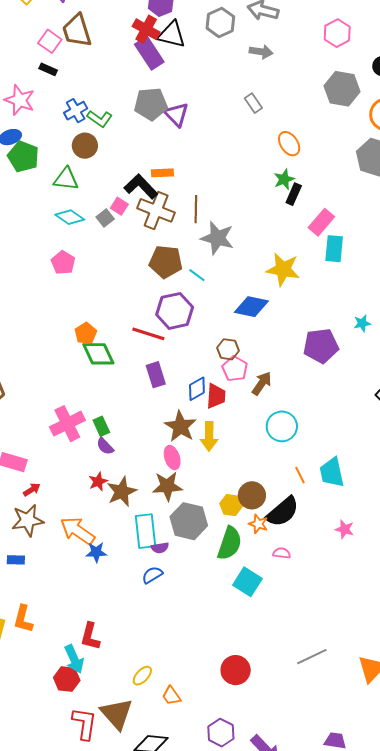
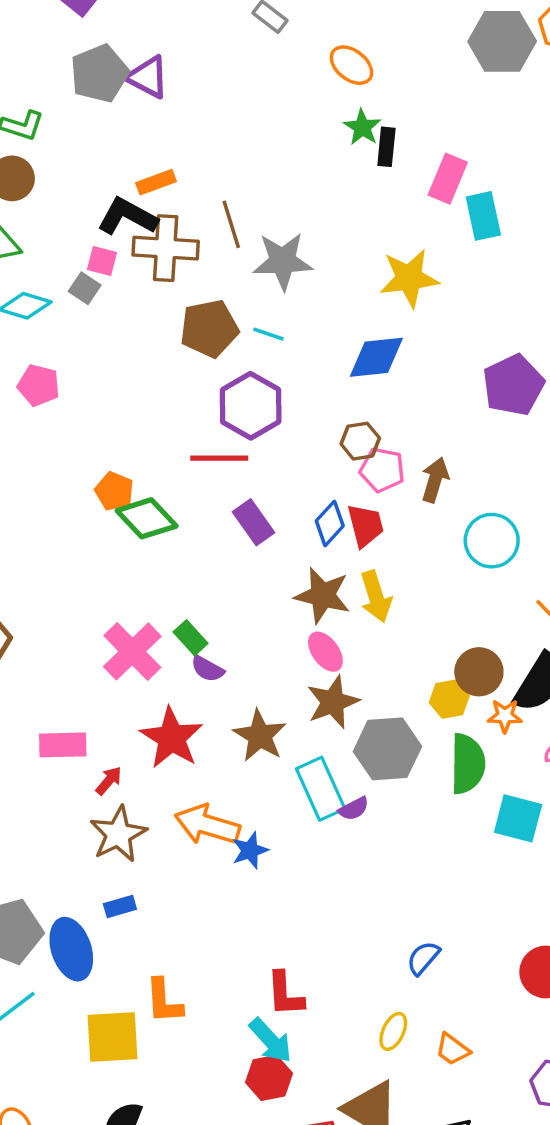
red star: (98, 482) -> (172, 738), moved, size x1.8
blue semicircle: (152, 575) -> (423, 958), moved

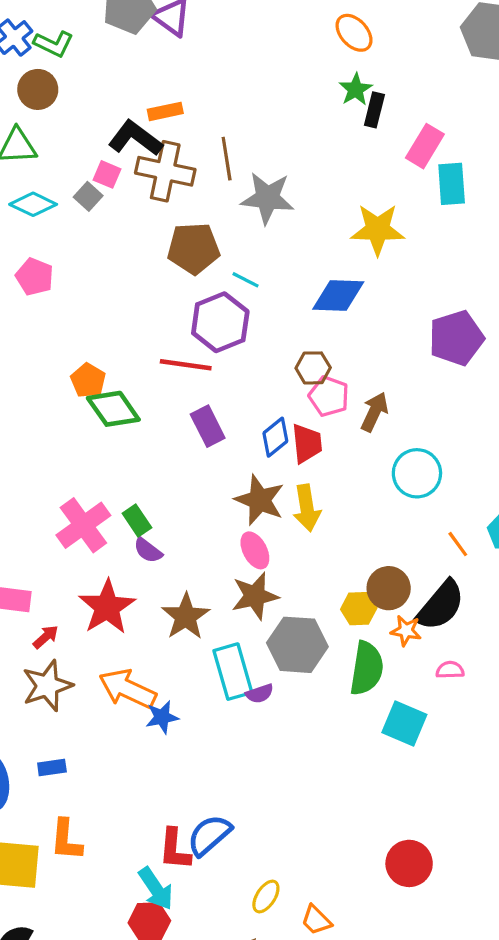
cyan line: (268, 334) -> (245, 280), moved
blue rectangle: (120, 907) -> (52, 767), moved
blue semicircle: (423, 958) -> (209, 835), moved, size x1.4

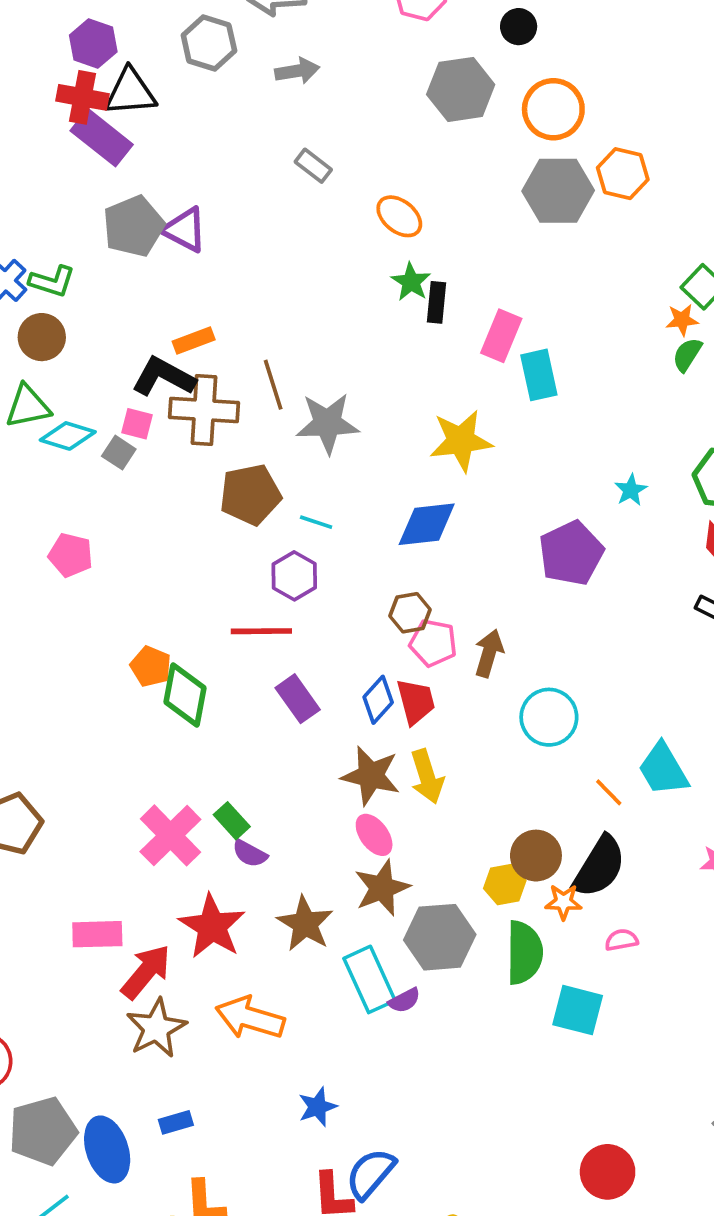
cyan diamond: (33, 204) -> (68, 436), moved
purple hexagon: (220, 322) -> (294, 576), size x0.7
green diamond: (113, 409) -> (185, 695), turned 54
red arrow: (46, 637) -> (146, 972), size x1.8
blue star: (162, 717) -> (318, 1107), moved

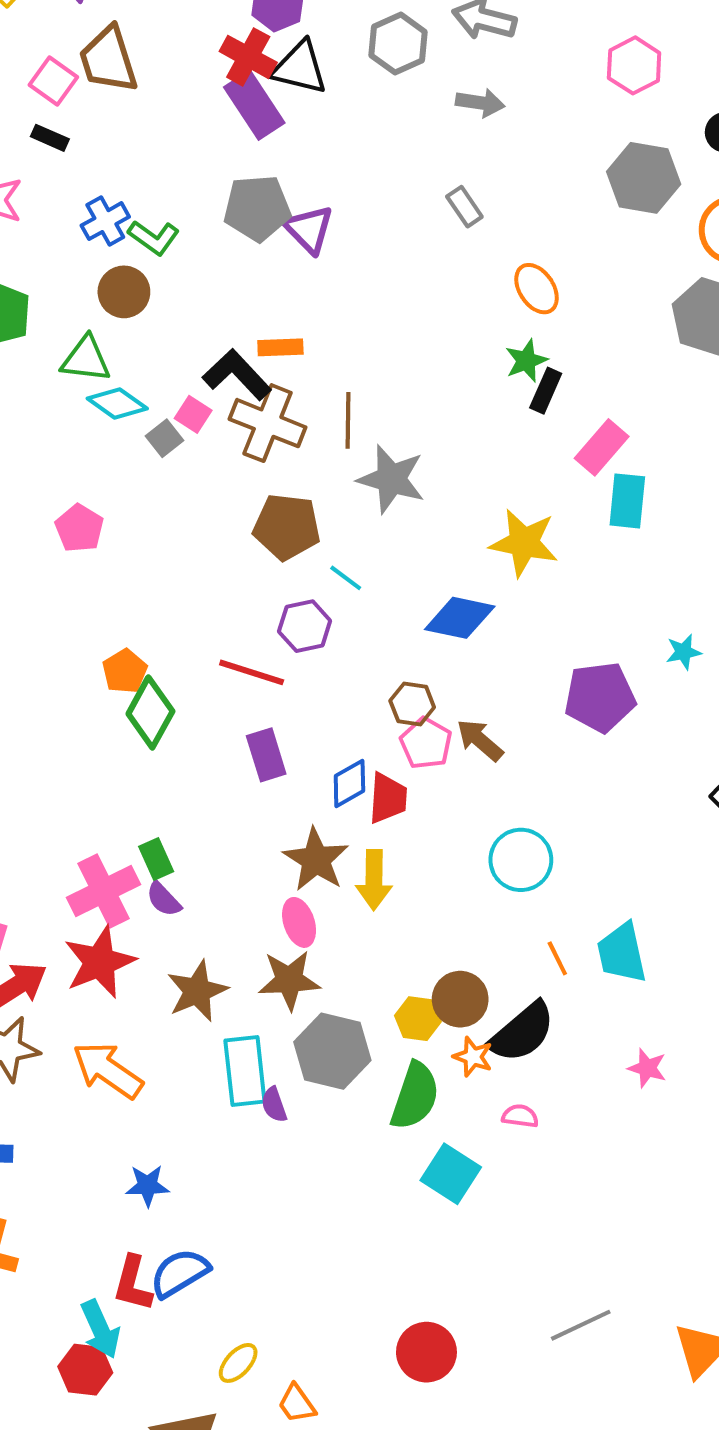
brown arrow: (489, 653) -> (480, 740), moved, turned -84
pink cross: (170, 835) -> (104, 891), moved
purple semicircle: (404, 1000) -> (274, 1105), turned 80

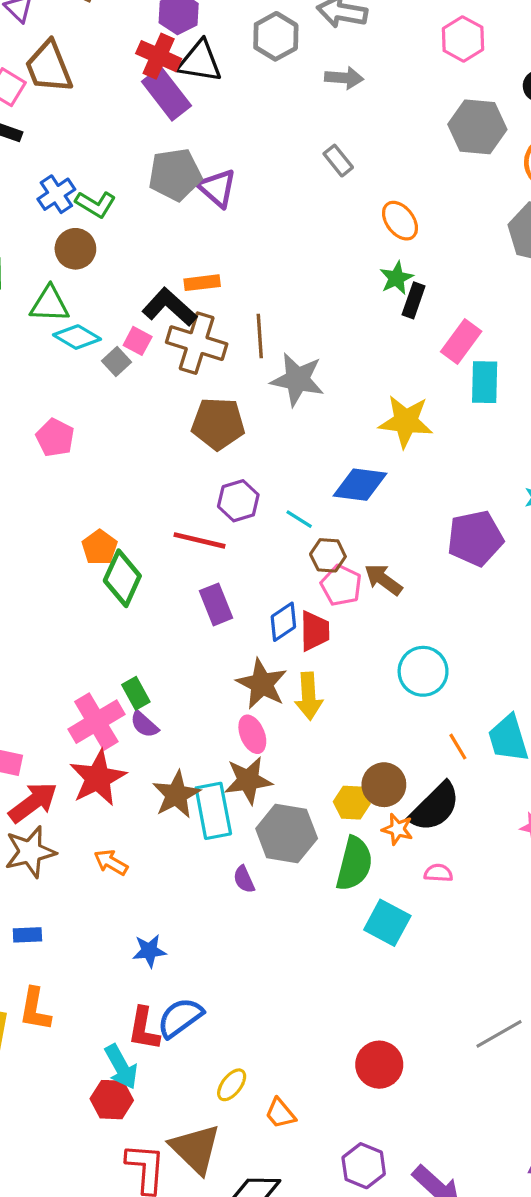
cyan line: (346, 578) -> (299, 519), moved
orange arrow: (108, 1070) -> (111, 862), size x0.6
cyan rectangle: (245, 1071) -> (213, 811), moved

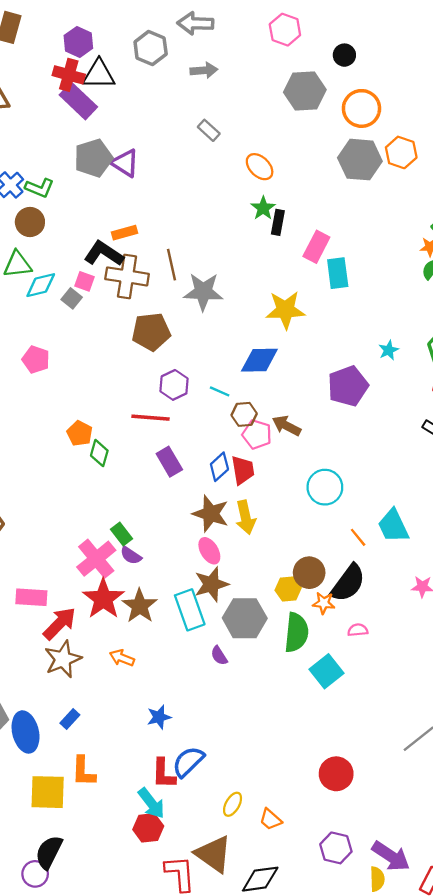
cyan diamond: (77, 337) -> (41, 285), turned -36
green diamond: (122, 578) -> (99, 453), size x0.7
brown star: (176, 795) -> (140, 606), moved
cyan square: (387, 923) -> (327, 671), turned 32
blue rectangle: (27, 935) -> (70, 719), turned -36

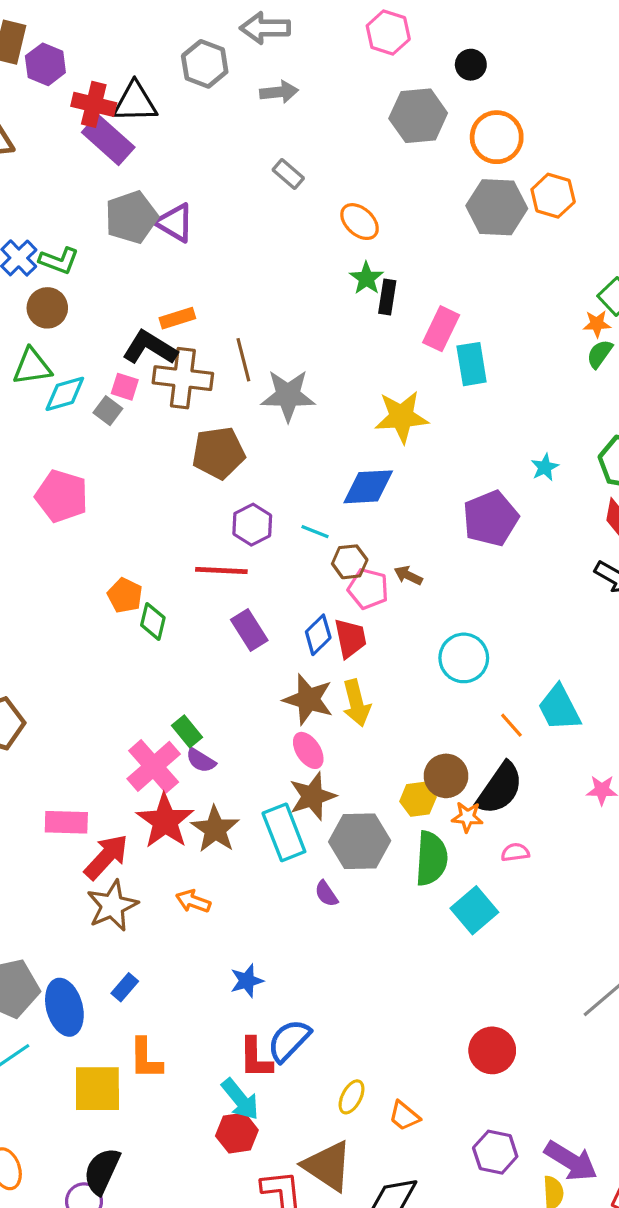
purple hexagon: (78, 42) -> (45, 64), moved
pink pentagon: (36, 360) -> (62, 496), size x1.4
brown arrow: (287, 426) -> (408, 575), size x0.7

